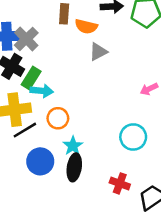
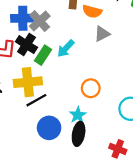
cyan arrow: (42, 91) -> (66, 48), moved, turned 126
orange circle: (58, 118) -> (91, 88), moved

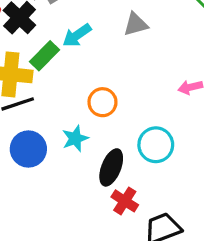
green rectangle: (43, 55) -> (44, 56), moved
black ellipse: (79, 134) -> (111, 167), moved

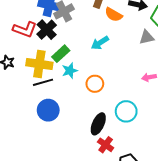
gray triangle: (136, 24) -> (147, 37), moved
cyan arrow: (77, 35) -> (100, 43), moved
cyan star: (75, 138) -> (70, 71), moved

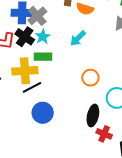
green rectangle: (61, 54) -> (43, 57), turned 54
cyan star: (70, 71) -> (43, 37), moved
orange circle: (95, 84) -> (90, 78), moved

